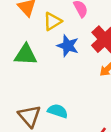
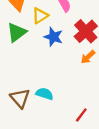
green triangle: (26, 55) -> (17, 32), moved, turned -40

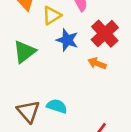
green triangle: (17, 32) -> (24, 52), moved
orange arrow: (88, 57) -> (97, 63), moved, turned 64

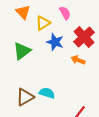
brown triangle: (28, 111) -> (25, 97), turned 42

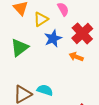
blue star: (55, 42) -> (53, 38), turned 30

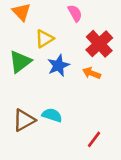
yellow triangle: (41, 19) -> (44, 39), moved
blue star: (53, 38) -> (58, 65), moved

